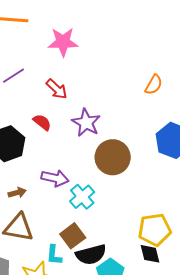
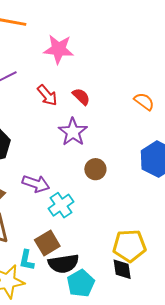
orange semicircle: (154, 85) -> (144, 101), turned -90
red semicircle: (42, 122) -> (81, 97), moved
brown circle: (113, 157) -> (95, 169), size x0.6

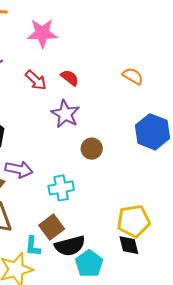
purple arrow: (36, 184) -> (19, 169), moved
cyan cross: (61, 205) -> (61, 188), turned 30

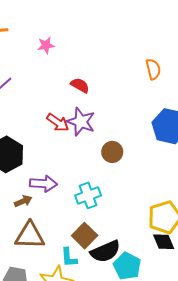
pink star: (42, 33) -> (46, 45), size x0.6
orange semicircle: (133, 76) -> (153, 69), moved, turned 55
red arrow: (36, 80) -> (58, 122), moved

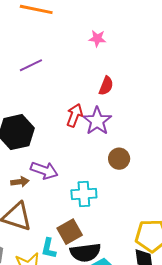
pink star: (46, 45) -> (97, 38), moved
red semicircle: (80, 85) -> (106, 86), turned 66
red arrow: (58, 122) -> (75, 115), turned -120

